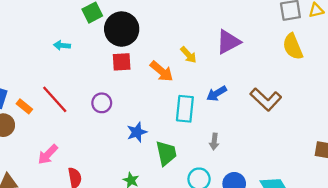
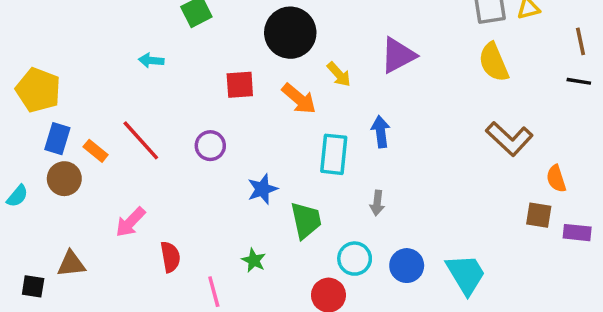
black circle: (122, 29) -> (290, 33), moved
blue arrow: (217, 93) -> (381, 132), turned 114
brown L-shape: (266, 99) -> (509, 139), moved

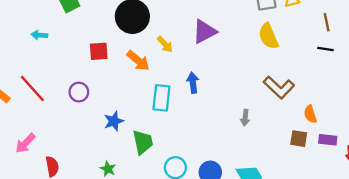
gray arrow: (377, 203) -> (245, 118), moved
purple rectangle: (577, 233) -> (328, 140), moved

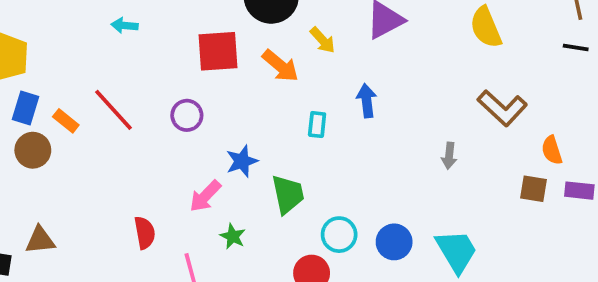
red square: (99, 51) -> (218, 51), size x1.4
cyan rectangle: (161, 98) -> (317, 125), size x0.6
pink arrow: (25, 143) -> (205, 196), moved

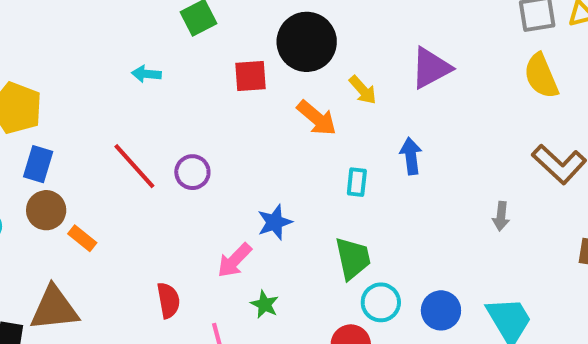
red square: (218, 51) -> (251, 76), moved, size x0.7
purple circle: (187, 115) -> (192, 172), moved
orange rectangle: (66, 121) -> (82, 238), moved
green trapezoid: (288, 194) -> (353, 258), moved
brown triangle: (40, 240) -> (54, 308), size x1.5

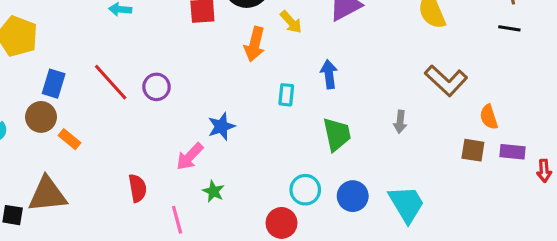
orange arrow: (317, 118) -> (255, 44), turned 64
blue rectangle: (38, 164) -> (54, 84), moved
green trapezoid: (353, 258) -> (337, 134), moved

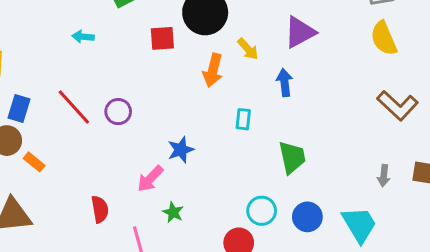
blue arrow: (329, 74) -> (285, 83), moved
gray arrow: (400, 122) -> (384, 176), moved

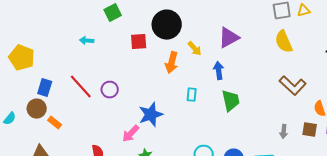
blue star: (181, 150) -> (151, 115), size x1.4
green trapezoid: (292, 157) -> (231, 101), moved

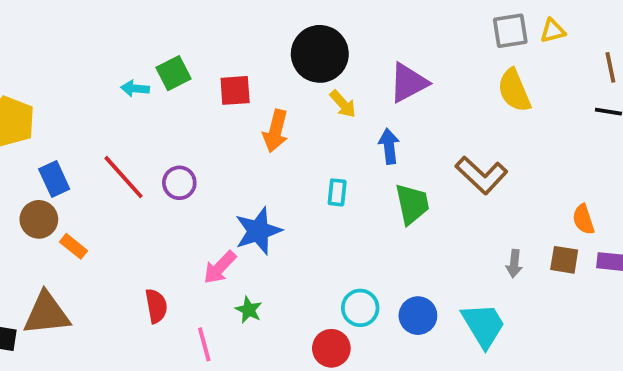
green square: (113, 13) -> (174, 73), moved
black circle: (167, 25) -> (320, 54), moved
orange arrow: (172, 63) -> (276, 131), moved
brown L-shape: (293, 86) -> (481, 175), moved
blue rectangle: (45, 88) -> (54, 179), turned -42

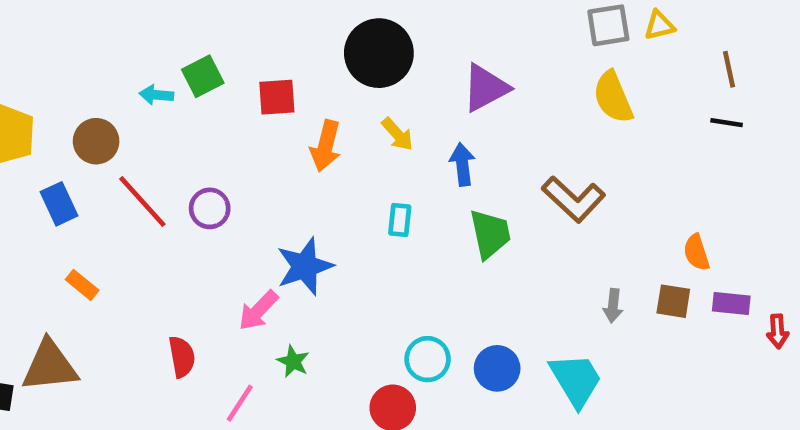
yellow arrow: (343, 104) -> (397, 134), moved
brown circle: (39, 219) -> (96, 141), moved
pink line: (204, 344) -> (240, 403), turned 48

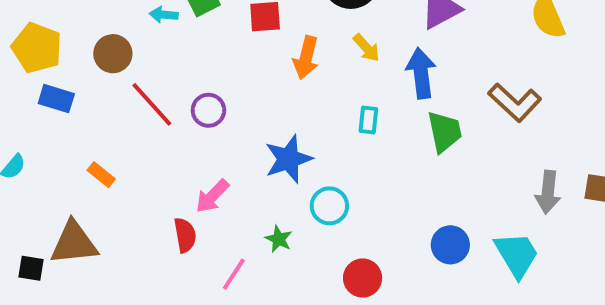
blue arrow: (462, 164) -> (421, 73), size x1.4
blue rectangle: (59, 204) -> (56, 99), moved, turned -48
gray arrow: (613, 306) -> (548, 192), size x1.5
pink arrow: (258, 310) -> (212, 196), moved
cyan circle: (428, 359) -> (329, 206), moved

